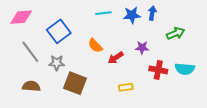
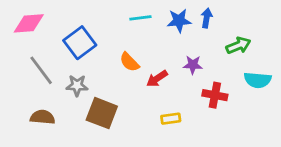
cyan semicircle: (185, 69) -> (258, 80), moved

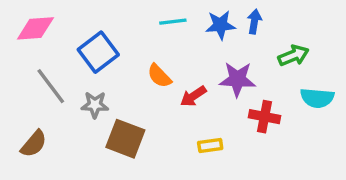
purple star: (193, 65) -> (237, 79), size x1.5
brown semicircle: (43, 117) -> (34, 144), moved, turned 125

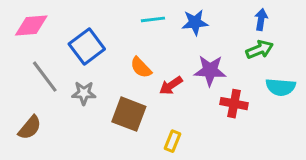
blue arrow: (254, 22) -> (261, 19), moved
brown square: (125, 139) -> (129, 114), moved
yellow rectangle: (210, 145) -> (172, 141), moved, turned -60

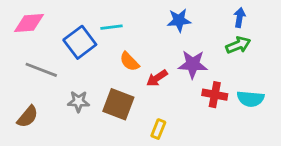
cyan line: (153, 19) -> (112, 27), moved
gray line: (45, 77) -> (41, 70), turned -32
cyan semicircle: (281, 87) -> (251, 99), moved
gray star: (84, 93) -> (78, 101), moved

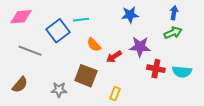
gray star: (78, 101) -> (59, 90), moved

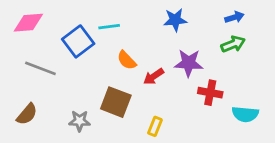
blue arrow: (174, 13) -> (234, 17), turned 64
cyan semicircle: (182, 72) -> (245, 114), moved

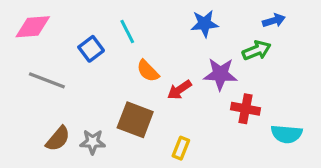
cyan line: (109, 27) -> (127, 31), turned 70
blue square: (78, 41) -> (91, 49), size x0.7
green arrow: (233, 44) -> (257, 50), moved
brown semicircle: (27, 114) -> (58, 139), moved

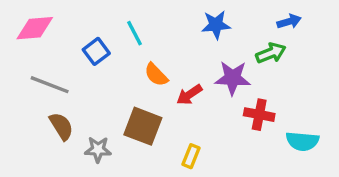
brown semicircle: (58, 139) -> (61, 126), moved, turned -72

